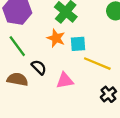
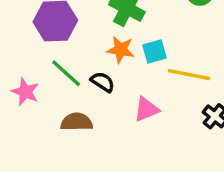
black semicircle: (39, 67) -> (103, 82), moved

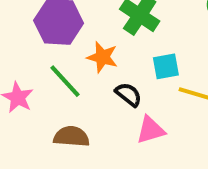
orange star: (121, 50) -> (102, 57), moved
black semicircle: (103, 82) -> (128, 94), moved

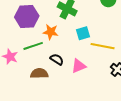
green line: (65, 81) -> (33, 46), turned -60
black semicircle: (128, 94) -> (57, 59), moved

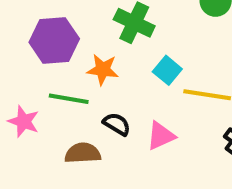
cyan square: (83, 33) -> (167, 70), turned -32
green line: (33, 46) -> (69, 99), turned 30

